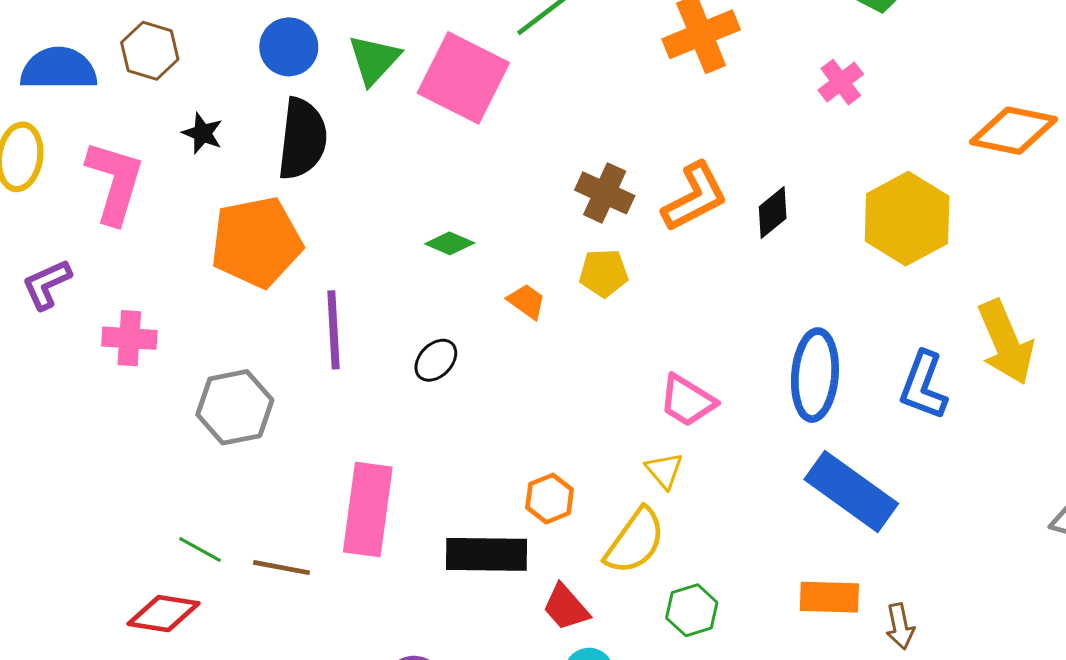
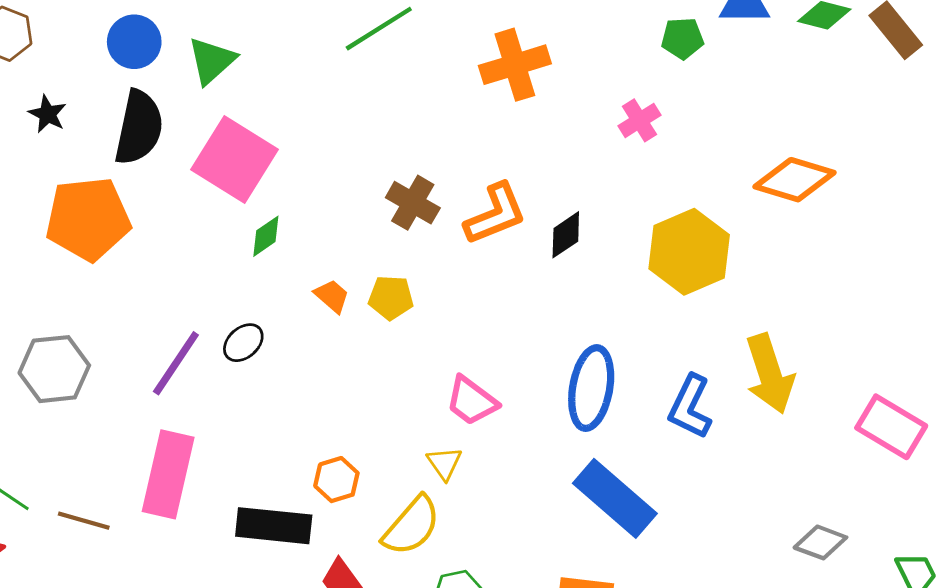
pink square: (463, 78) -> (235, 159), moved
green diamond: (450, 243) -> (266, 236), turned -63
yellow pentagon: (604, 273) -> (391, 298), moved
purple line: (334, 330) -> (176, 363), moved, turned 32

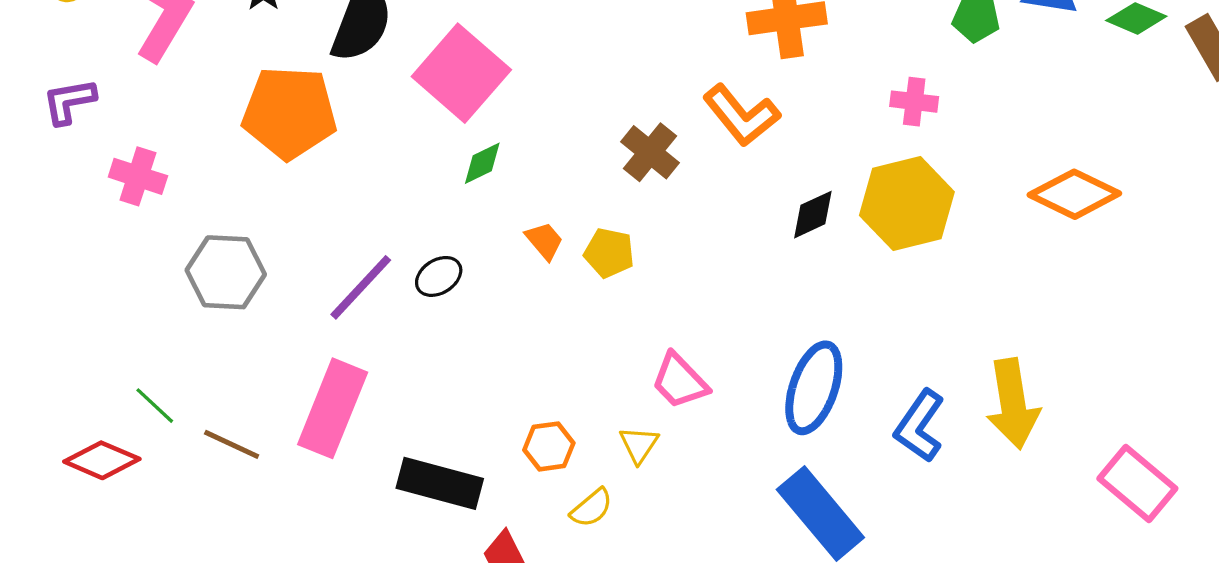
pink cross: (639, 120) -> (914, 102), turned 30
orange L-shape: (495, 214) -> (741, 115), moved, turned 64
yellow hexagon: (689, 252) -> (907, 204), moved
orange hexagon: (336, 480) -> (549, 446), moved
yellow semicircle: (412, 526) -> (592, 508), size x0.6

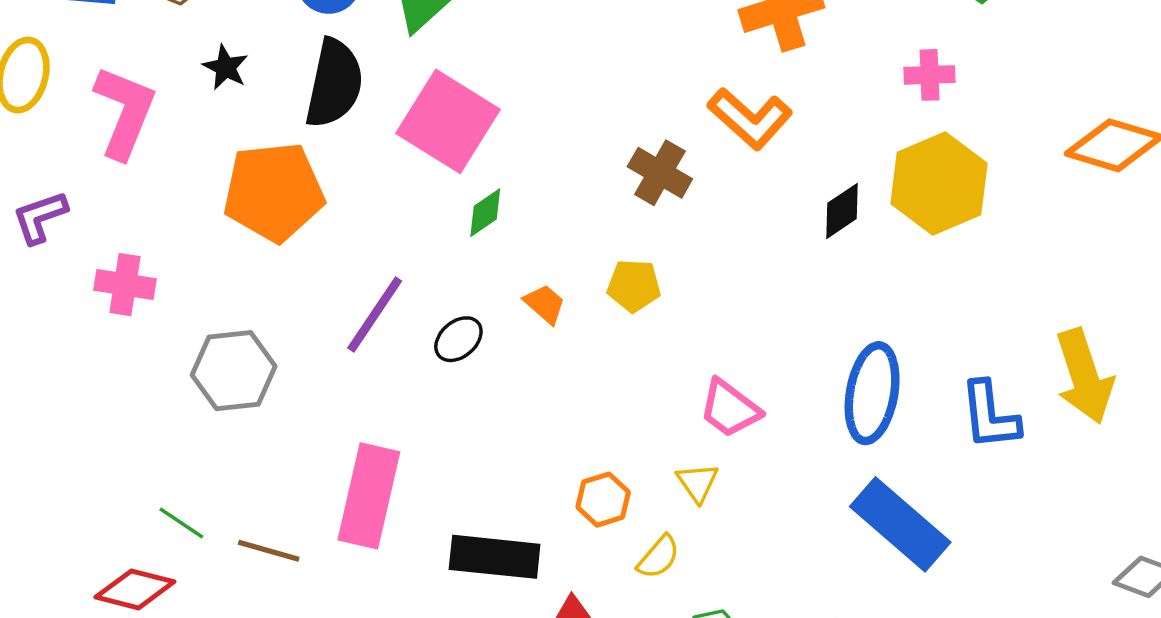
orange trapezoid: (544, 241) -> (545, 304), moved
purple line: (361, 287) -> (375, 314), moved
blue L-shape: (919, 426) -> (990, 415), turned -32

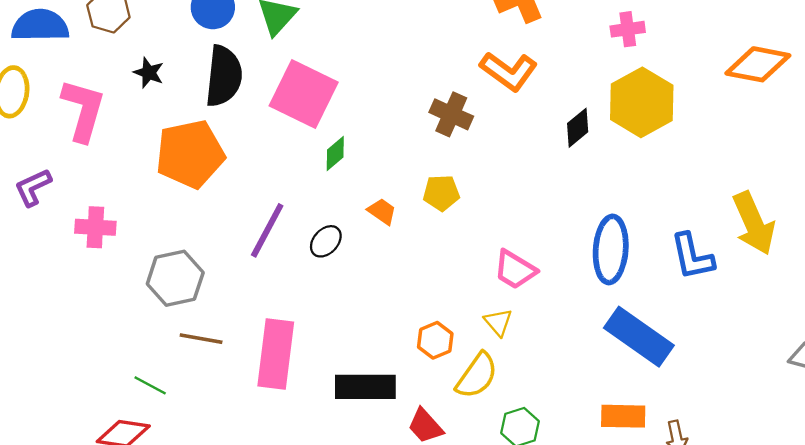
brown line: (269, 551) -> (201, 339), moved
yellow semicircle: (658, 557) -> (477, 376), size x1.5

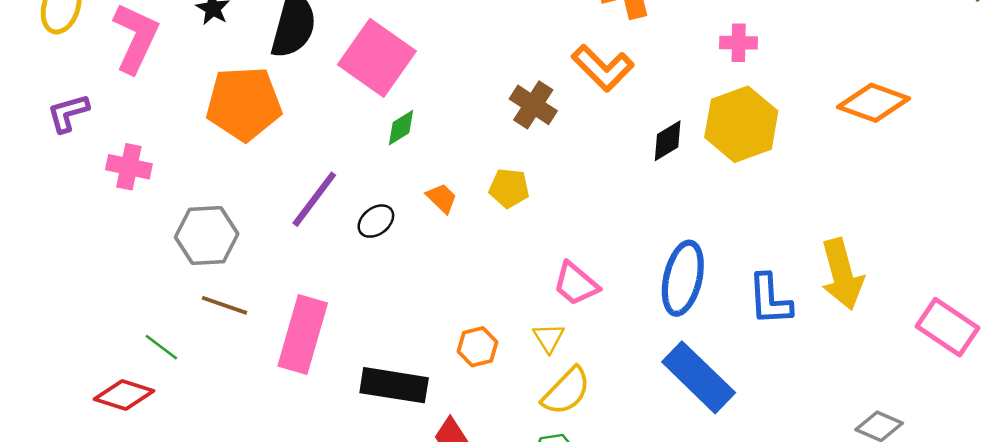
yellow semicircle: (477, 376) -> (566, 391), moved

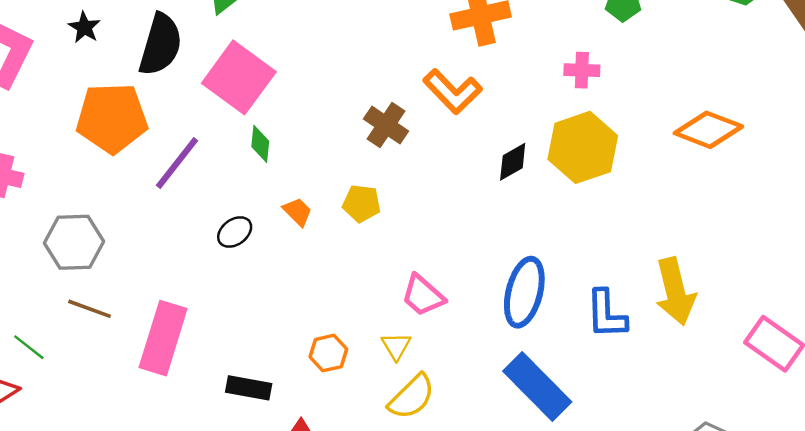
green diamond: (401, 128) -> (260, 144), turned -54
purple line: (314, 199) -> (177, 163), moved
black rectangle: (394, 385) -> (249, 388), size x0.7

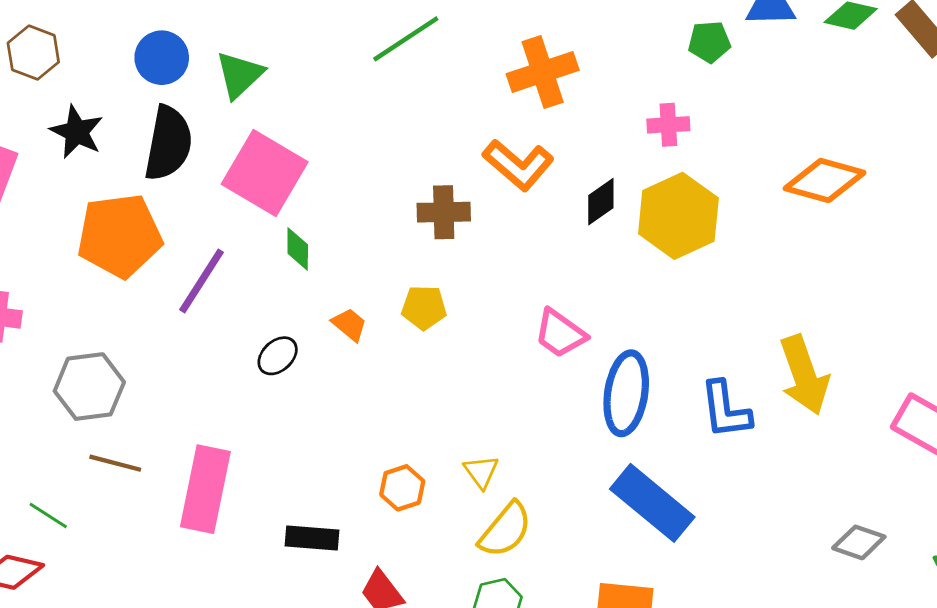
black star: (84, 27) -> (77, 132), size x1.4
brown cross: (386, 125) -> (444, 212), turned -30
black diamond: (513, 162) -> (601, 202), moved
pink trapezoid: (423, 295) -> (560, 333), moved

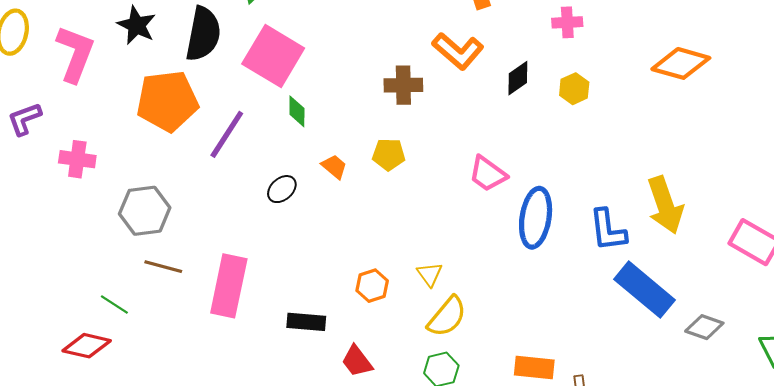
yellow hexagon: (678, 216) -> (574, 89), size x0.5
blue rectangle: (652, 503) -> (644, 290), moved

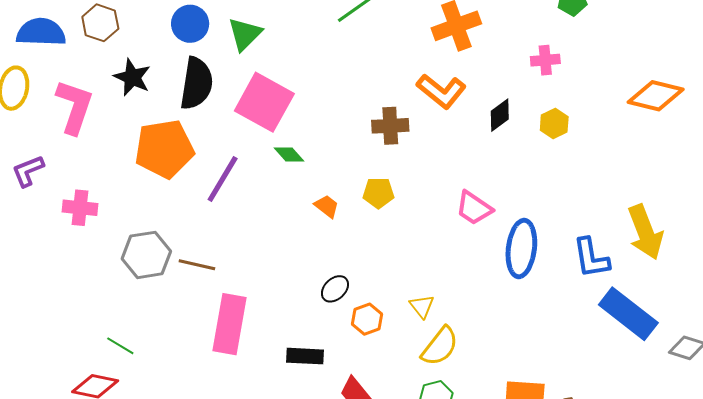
green diamond: (297, 111) -> (289, 155), turned -40
black ellipse: (282, 189) -> (335, 289), moved
brown line: (163, 267) -> (197, 265), moved

